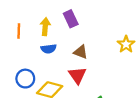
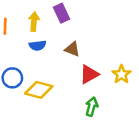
yellow star: (126, 44) -> (121, 74), moved
red triangle: (77, 75) -> (89, 74), moved, turned 36

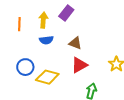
purple rectangle: (61, 13) -> (66, 13), turned 63
red triangle: (89, 74) -> (79, 65), moved

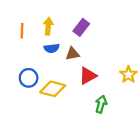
purple rectangle: (66, 13) -> (81, 27), moved
brown triangle: (75, 43) -> (72, 54), moved, turned -32

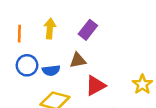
blue semicircle: (52, 48) -> (51, 70), moved
blue circle: (29, 78) -> (27, 65), moved

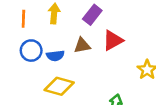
red triangle: (95, 86) -> (113, 40), moved

